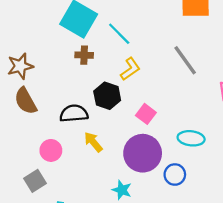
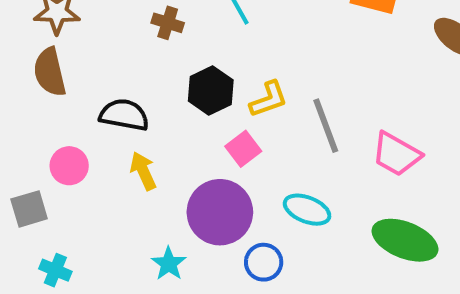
gray line: (185, 60) -> (326, 126), moved
yellow L-shape: (130, 69) -> (269, 99), moved
black hexagon: (107, 96) -> (211, 90), moved

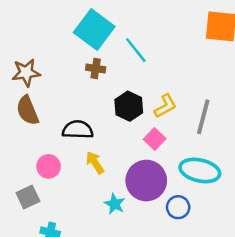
gray line: (326, 126) -> (203, 117), turned 44
cyan ellipse: (307, 210) -> (200, 170), size x1.4
cyan star: (169, 264) -> (115, 204), moved

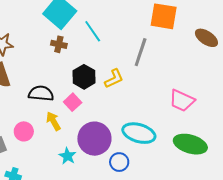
gray line: (203, 117) -> (141, 52), moved
pink square: (155, 139) -> (73, 102), moved
pink circle: (49, 166) -> (24, 131), moved

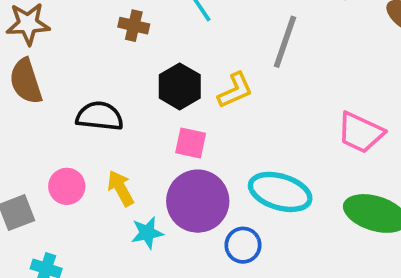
pink square: (73, 102) -> (191, 143), moved, turned -36
yellow arrow: (53, 121) -> (121, 188), moved
cyan star: (67, 156) -> (147, 233), turned 30

